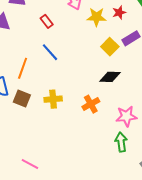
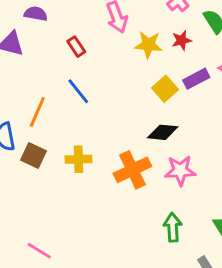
orange cross: (91, 104) -> (132, 170), size x1.4
pink star: (126, 116) -> (180, 171), moved

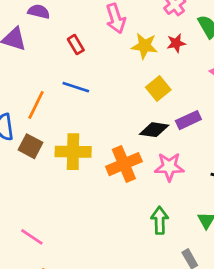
purple rectangle: (196, 79) -> (188, 120), moved
blue line: (78, 91) -> (76, 87), turned -36
yellow cross: (78, 159) -> (73, 152), size x1.4

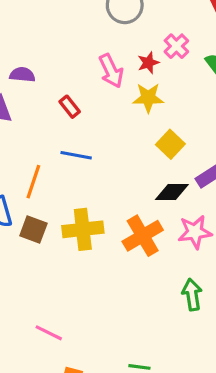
red star: (176, 43) -> (148, 63), moved

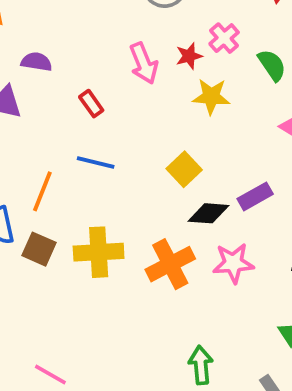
yellow star: (148, 98) -> (211, 96), moved
yellow square: (170, 144) -> (184, 169), moved
green arrow: (192, 295) -> (201, 365), moved

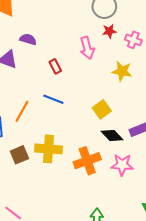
pink cross: (224, 38) -> (133, 40), turned -35
red star: (189, 56) -> (109, 31), moved
black diamond: (209, 213) -> (112, 135), turned 35
brown square: (39, 249) -> (19, 155), moved, turned 36

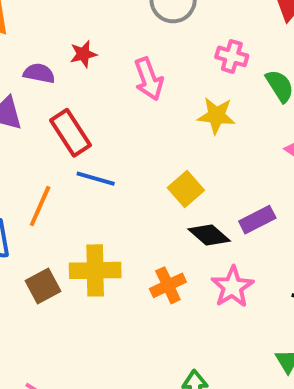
red star: (109, 31) -> (83, 54), moved
red rectangle: (55, 66) -> (71, 133), moved, size x1.6
orange cross: (87, 161) -> (168, 285), size x0.7
pink star: (122, 165) -> (232, 287), turned -30

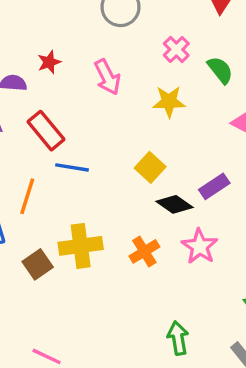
pink cross: (232, 56) -> (176, 49), turned 36

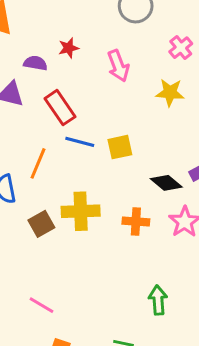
yellow square: (150, 167) -> (120, 147), moved, turned 30
orange cross: (144, 251) -> (136, 221), turned 30

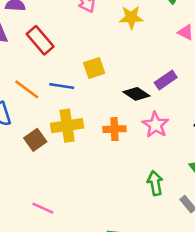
blue line: (80, 142) -> (62, 86), moved
orange line: (38, 163) -> (27, 89), turned -70
green arrow: (158, 300) -> (155, 183), moved

